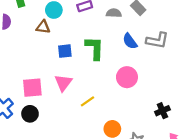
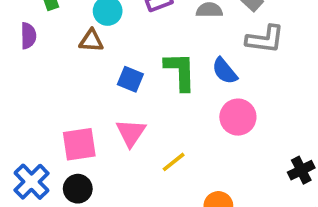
gray L-shape: (157, 40) -> (265, 39), moved
blue semicircle: (130, 41) -> (225, 71), moved
blue square: (65, 51) -> (130, 79), turned 32

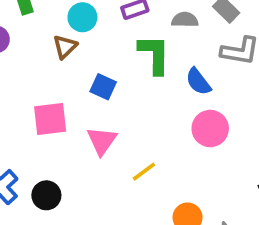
brown triangle: (91, 41) -> (65, 47), turned -50
green L-shape: (180, 71) -> (154, 54), moved
pink square: (79, 144) -> (50, 119), moved

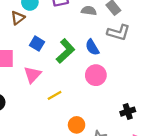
green L-shape: (154, 54) -> (65, 51), moved, turned 40

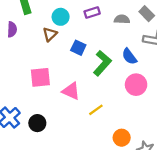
blue square: (37, 44) -> (78, 48), moved
pink triangle: (32, 75) -> (71, 91), turned -42

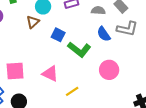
blue semicircle: (129, 56) -> (104, 34), moved
green L-shape: (102, 63) -> (79, 49), turned 85
pink square: (40, 77) -> (15, 71), moved

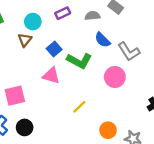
gray L-shape: (127, 29) -> (129, 52), moved, turned 55
blue square: (58, 35) -> (54, 49), turned 32
pink triangle: (50, 74) -> (51, 76), moved

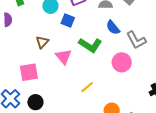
brown triangle: (25, 40) -> (42, 42), moved
blue square: (54, 49) -> (68, 20), moved, turned -32
pink triangle: (51, 76) -> (64, 57), turned 30

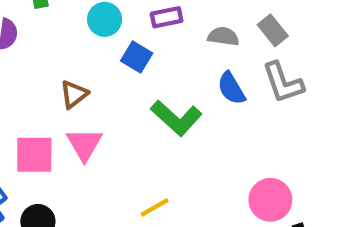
gray L-shape: (136, 40) -> (283, 83), moved
pink triangle: (64, 57) -> (84, 144), moved
pink circle: (122, 62) -> (270, 200), moved

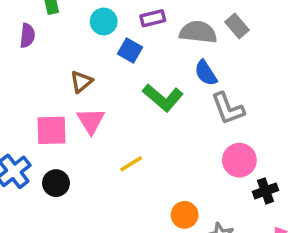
gray semicircle: (223, 36) -> (198, 32), size x1.5
gray L-shape: (283, 83) -> (228, 108), moved
yellow line: (155, 207) -> (131, 164), moved

